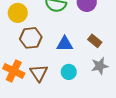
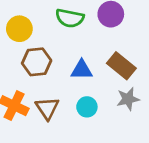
brown rectangle: (95, 41) -> (121, 66), size x1.5

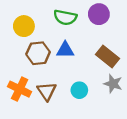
blue triangle: (82, 70) -> (65, 50), moved
gray star: (128, 99) -> (113, 84), turned 30

